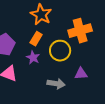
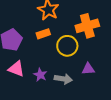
orange rectangle: (36, 39) -> (43, 34), turned 40
purple star: (33, 58) -> (40, 75), moved

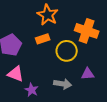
orange cross: (87, 26) -> (87, 31), turned 35
purple star: (40, 75) -> (32, 90), moved

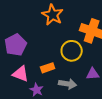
orange rectangle: (43, 39) -> (48, 68), moved

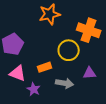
orange star: (53, 15) -> (50, 14), turned 30

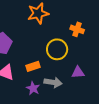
orange cross: (89, 30) -> (77, 29), size x0.6
purple star: (34, 89) -> (33, 88), moved

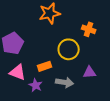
purple star: (33, 88) -> (36, 85), moved

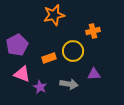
orange cross: (89, 29) -> (93, 31), turned -32
orange rectangle: (45, 66) -> (49, 58), moved

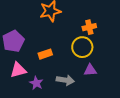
yellow circle: (73, 51) -> (82, 47), moved
pink triangle: (22, 74) -> (18, 70), turned -36

